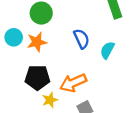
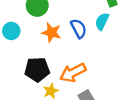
orange star: (37, 42) -> (52, 32), moved, turned 30
cyan semicircle: (107, 50) -> (102, 21), moved

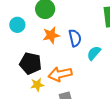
cyan semicircle: (102, 21) -> (94, 53), moved
orange star: (52, 32) -> (51, 35), turned 30

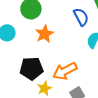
blue semicircle: (75, 38) -> (81, 17), moved

